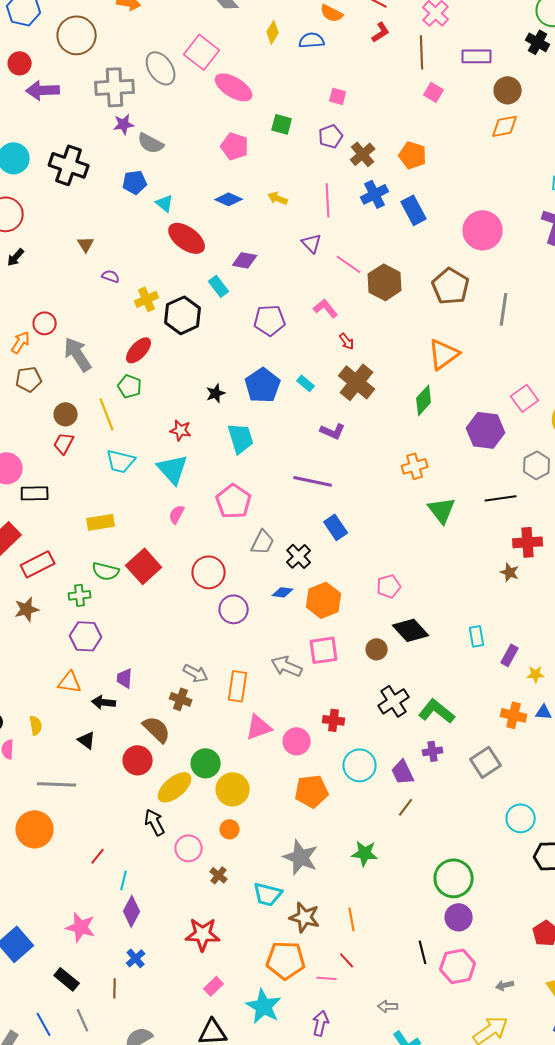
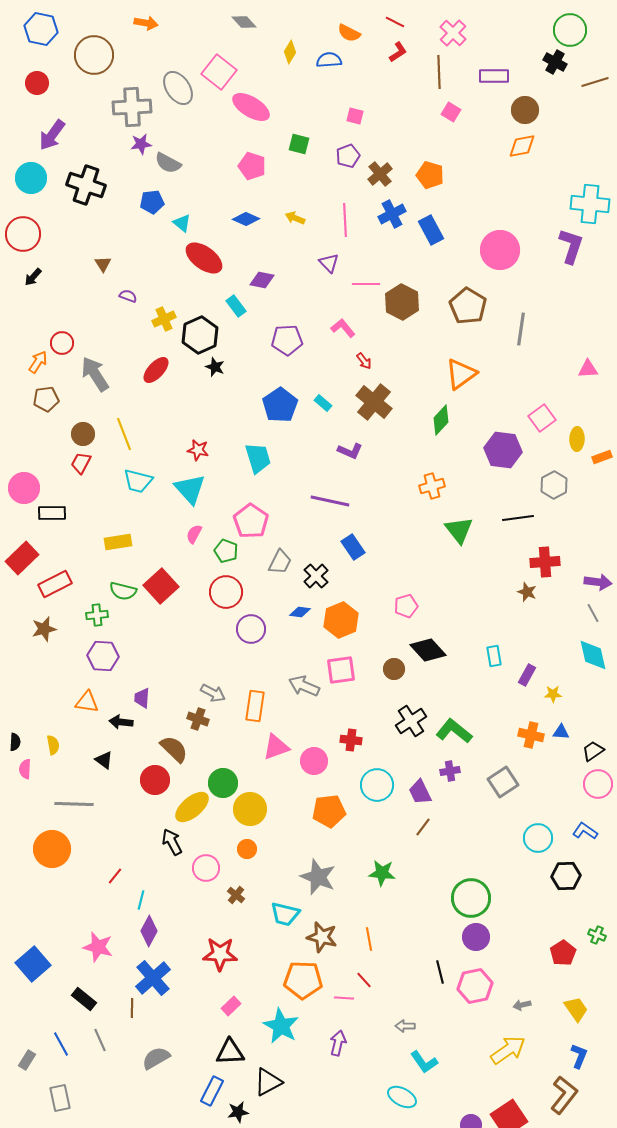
purple arrow: (43, 90) -> (52, 135), moved, turned -52
pink line: (349, 264) -> (366, 284), turned -36
green pentagon: (130, 386) -> (226, 551), moved
black star: (216, 393) -> (215, 367), moved, turned -30
blue cross: (136, 958) -> (153, 978), size x1.8

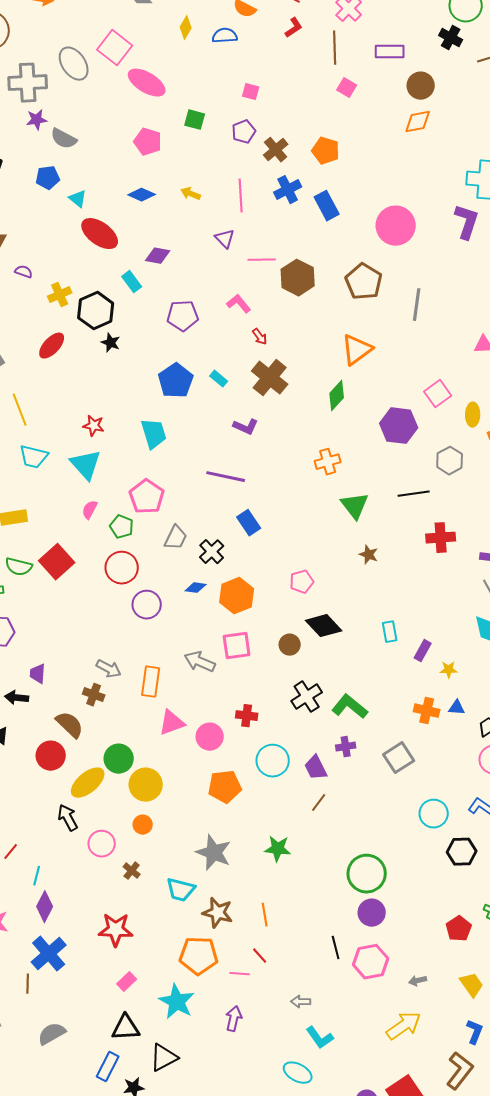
brown star: (527, 592) -> (369, 555), moved

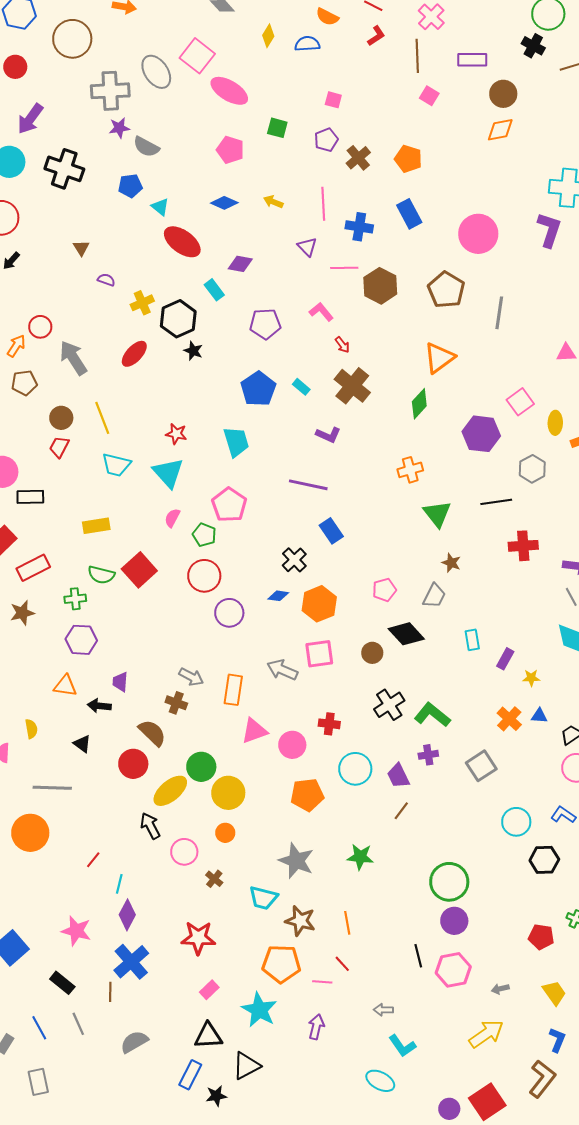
blue cross: (288, 190) -> (359, 227), moved, turned 36
gray trapezoid: (176, 538) -> (434, 596), moved
orange cross: (427, 711) -> (509, 719), turned 30
red pentagon: (459, 929) -> (541, 937), turned -30

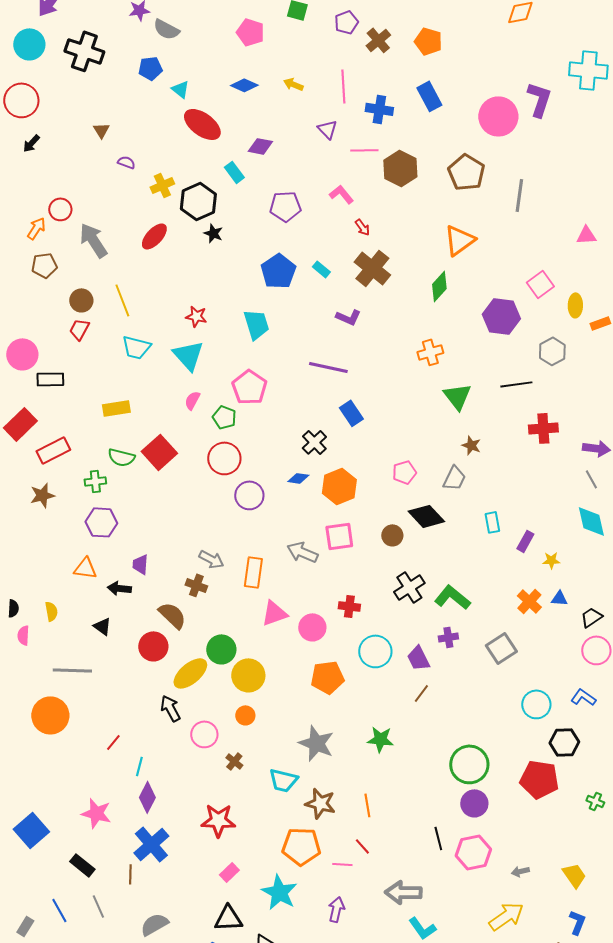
purple L-shape: (549, 230) -> (539, 99), moved
red pentagon: (541, 937) -> (539, 779), moved, size x1.5
gray arrow: (383, 1010) -> (403, 892), size x1.8

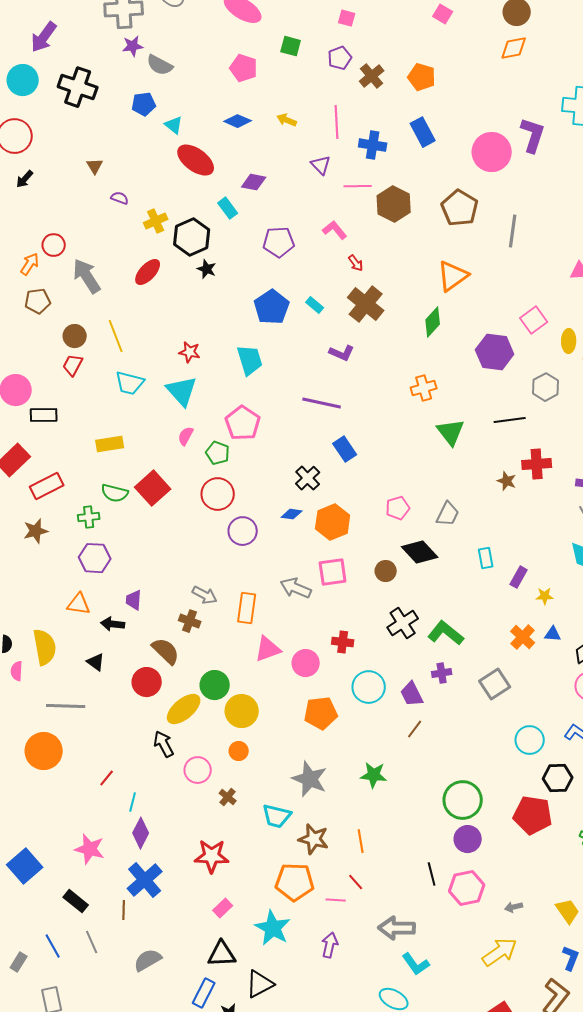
brown star: (471, 445) -> (507, 481), moved
yellow semicircle: (51, 611) -> (45, 647), size x1.8

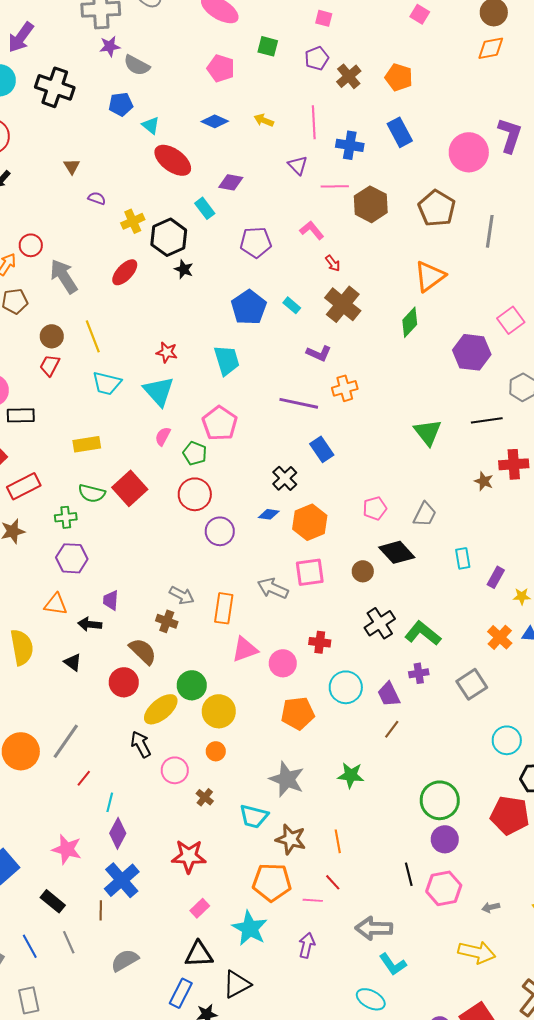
orange cross: (424, 388) -> (345, 388), moved
gray line: (66, 706) -> (66, 741), moved, turned -57
yellow arrow: (500, 952) -> (477, 952), turned 48

